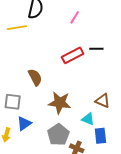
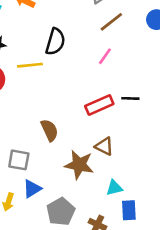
brown triangle: (103, 101) -> (104, 146), moved
cyan triangle: (88, 119) -> (114, 188), turned -40
gray pentagon: (58, 135) -> (61, 212), moved

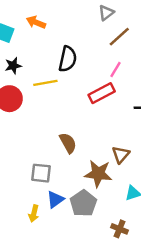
red rectangle: (99, 105) -> (102, 93), moved
brown triangle: (104, 146) -> (121, 155), turned 48
gray pentagon: (61, 212) -> (83, 203), moved

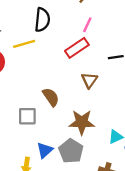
brown triangle: (121, 155) -> (89, 80), moved
gray square: (41, 173) -> (27, 116), moved

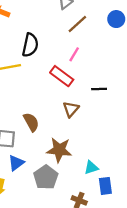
red rectangle: (77, 48) -> (62, 76), turned 65
blue triangle: (45, 150) -> (16, 163), moved

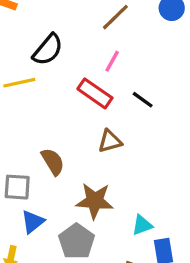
black semicircle: (30, 45) -> (48, 50), turned 30
black line: (99, 89) -> (143, 100), moved, turned 40
brown triangle: (71, 109) -> (110, 141), turned 36

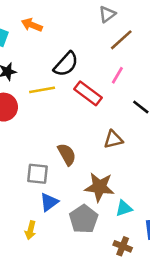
red rectangle: (95, 93) -> (88, 93), moved
cyan triangle: (142, 225) -> (124, 208), moved

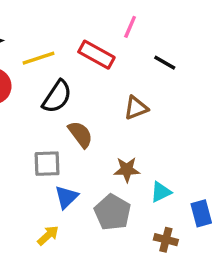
black semicircle: (66, 64) -> (57, 97), moved
brown star: (99, 187) -> (127, 170), size x0.7
yellow arrow: (30, 230) -> (48, 235), turned -138

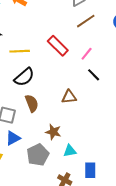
pink line: (130, 27) -> (87, 54), moved
red rectangle: (96, 55) -> (58, 46), moved

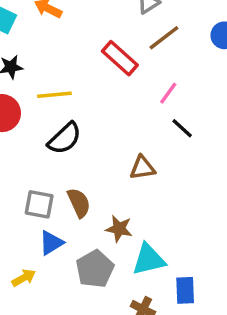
red rectangle: (58, 46) -> (120, 58), moved
brown semicircle: (32, 103) -> (79, 203), moved
cyan triangle: (70, 151) -> (149, 259), size x1.5

